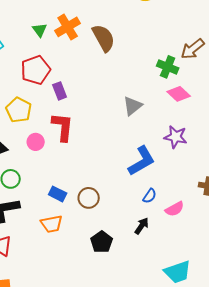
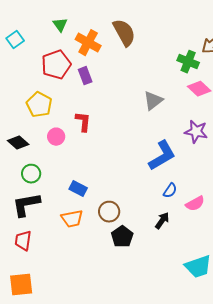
orange cross: (68, 27) -> (88, 43), moved, turned -30
purple rectangle: (60, 91) -> (85, 76), moved
red L-shape: (63, 127) -> (83, 122), size x0.7
brown circle: (89, 198) -> (109, 212), moved

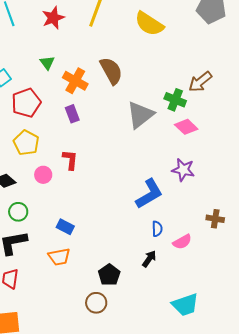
red pentagon: (56, 65) -> (26, 103), moved
gray triangle: (153, 101) -> (140, 115), moved, size x1.4
blue semicircle: (170, 191) -> (157, 229), turned -35
brown circle: (109, 212) -> (96, 303), moved

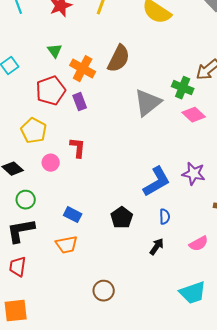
brown semicircle: (111, 71) -> (119, 59), turned 56
red pentagon: (26, 103) -> (51, 91), moved
purple star: (183, 170) -> (194, 174), moved
pink semicircle: (182, 242) -> (199, 244), moved
black pentagon: (109, 275) -> (122, 218), moved

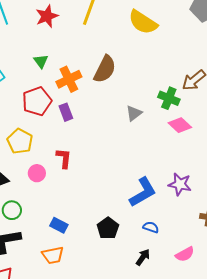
orange cross: (83, 69) -> (69, 79), turned 35
gray triangle: (148, 103) -> (134, 113), size x0.6
blue semicircle: (165, 217) -> (151, 227), turned -70

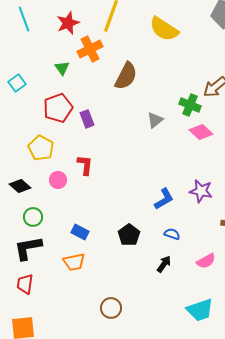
orange cross: (69, 79) -> (90, 49), moved
blue L-shape: (143, 192) -> (164, 199), size x0.7

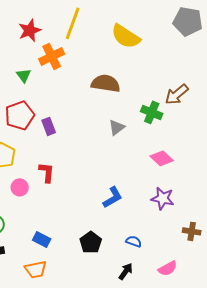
brown semicircle: (126, 76) -> (106, 83), moved, turned -108
pink diamond: (201, 132) -> (162, 158), moved
blue L-shape: (164, 199) -> (113, 197), moved

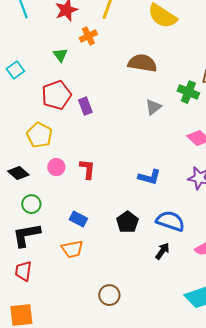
orange cross: (52, 56) -> (88, 36), size x0.7
red L-shape: (47, 172) -> (87, 169), moved
blue L-shape: (113, 197) -> (149, 177), turned 45
blue semicircle: (134, 241) -> (170, 221), size x1.8

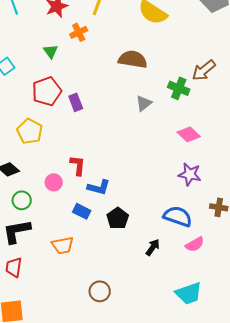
pink circle: (56, 167) -> (54, 182), moved
blue L-shape: (149, 177) -> (99, 187), moved
blue rectangle: (78, 219) -> (82, 211), moved
blue semicircle: (170, 221) -> (178, 216), moved

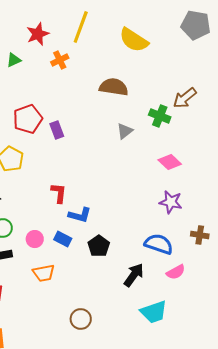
green triangle: (51, 51) -> (14, 60), moved, turned 42
pink circle: (54, 182) -> (35, 239), moved
black arrow: (153, 247) -> (134, 275), size x1.4
cyan trapezoid: (189, 293) -> (154, 312), moved

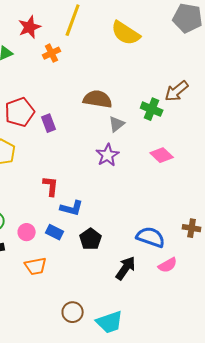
brown semicircle: (114, 87) -> (98, 99), moved
purple star: (171, 202) -> (108, 155), moved, turned 30
cyan trapezoid: (154, 312) -> (110, 322), moved

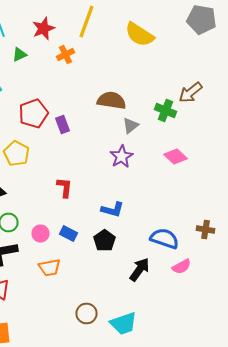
blue L-shape: (72, 208) -> (112, 210), moved

